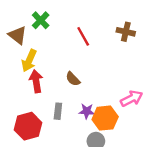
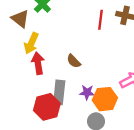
red line: (83, 36) -> (100, 20), moved, turned 36
gray rectangle: (58, 111) -> (59, 92), size x1.5
red hexagon: (28, 126) -> (47, 107), moved

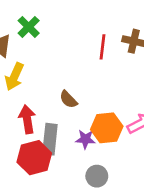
red arrow: (38, 63) -> (27, 119), moved
orange hexagon: (105, 99) -> (107, 128), moved

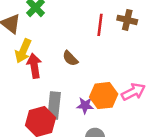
brown semicircle: (68, 99) -> (70, 58), moved
red arrow: (27, 119) -> (34, 66), moved

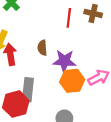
brown semicircle: (70, 58) -> (42, 48), turned 40
purple star: (85, 105) -> (64, 61), moved, size x1.5

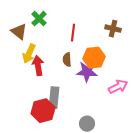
red line: (69, 18) -> (73, 33), moved
orange hexagon: (72, 81) -> (94, 58), moved

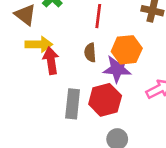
yellow arrow: (29, 54) -> (39, 44), turned -114
red hexagon: (43, 111) -> (105, 100), moved

